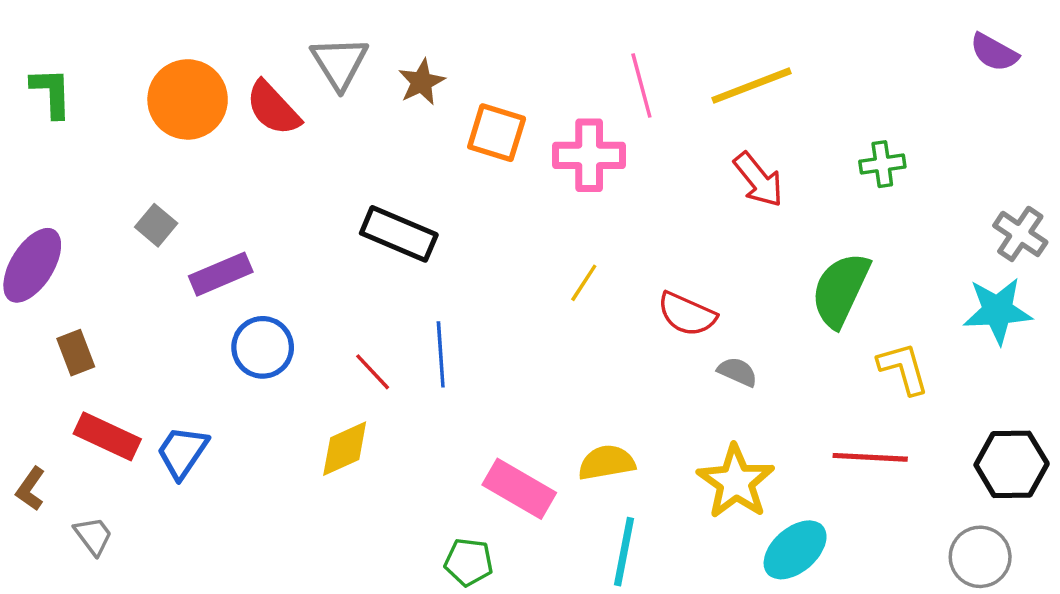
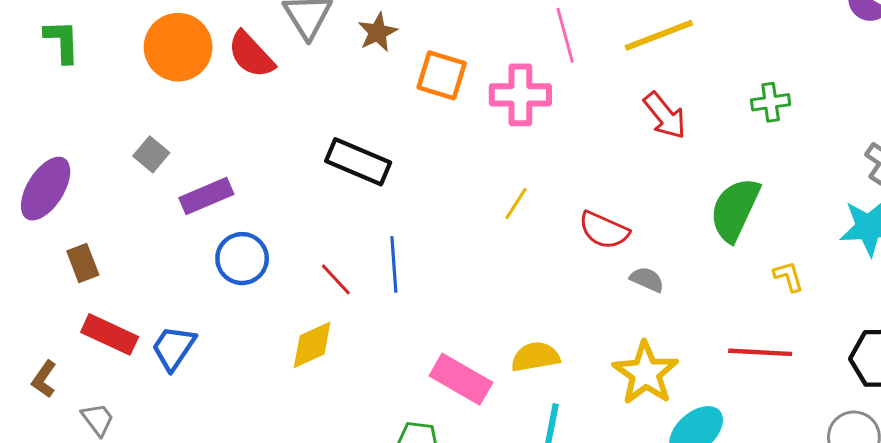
yellow L-shape: (903, 368) -> (788, 276), size x0.7

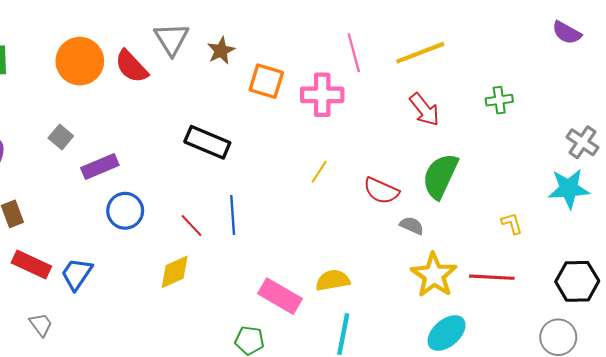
green semicircle: (735, 209) -> (440, 176), moved
yellow star: (646, 373) -> (434, 275), moved
gray trapezoid: (98, 419) -> (41, 325), moved

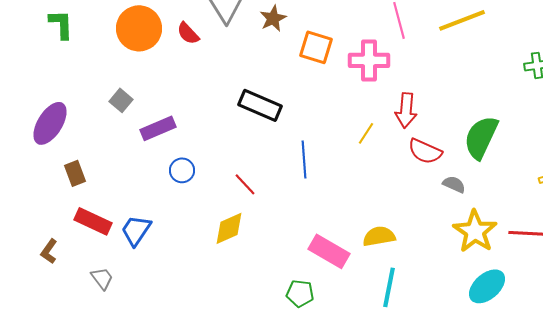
red semicircle: (131, 66) -> (188, 33), size x0.7
red arrow: (424, 110) -> (406, 110), moved, turned 44
blue circle: (125, 211) -> (182, 170), size x0.7
blue line: (233, 215) -> (304, 159), moved

